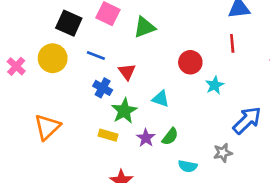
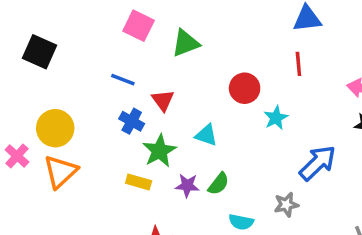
black square: (69, 23) -> (40, 52), moved
yellow circle: (53, 58) -> (55, 128), moved
pink cross: (16, 66) -> (17, 156), moved
purple star: (146, 138) -> (187, 186), turned -30

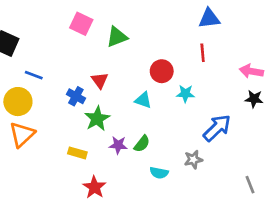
blue line: (123, 80) -> (34, 75), moved
cyan star: (276, 118) -> (185, 94), turned 30
cyan triangle: (206, 135) -> (143, 100), moved
yellow rectangle: (139, 182) -> (77, 153), moved

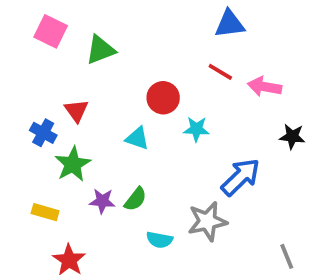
red line: (203, 53) -> (220, 72), turned -54
pink arrow: (251, 71) -> (265, 87), moved
gray star: (193, 160) -> (207, 221), size x1.5

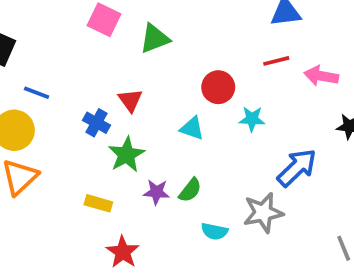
red line: (220, 72) -> (276, 61), turned -45

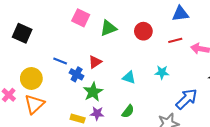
red circle: (218, 87) -> (143, 31), moved
blue line: (37, 93) -> (60, 61), moved
red triangle: (130, 100) -> (95, 62), turned 32
purple star: (156, 192) -> (97, 113), moved

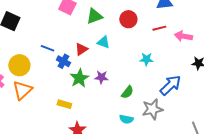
cyan triangle: (129, 77) -> (103, 42), moved
green semicircle: (128, 111) -> (127, 92), moved
purple star: (97, 113) -> (101, 77), moved

